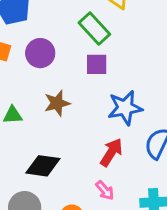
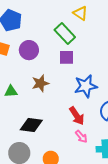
red arrow: (111, 152) -> (77, 116), turned 114
pink arrow: (105, 190) -> (81, 137), moved

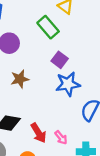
purple square: (67, 57) -> (60, 60), moved, turned 35
red arrow: (77, 116) -> (38, 133), moved

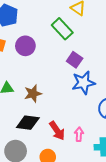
brown star: (20, 79) -> (33, 93), moved
pink arrow: (61, 137) -> (79, 134), turned -136

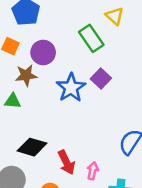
blue star: (83, 83) -> (71, 88), moved, turned -30
brown star: (33, 93) -> (26, 75), moved

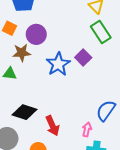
green rectangle: (91, 38) -> (101, 32), moved
pink arrow: (93, 171) -> (87, 129), moved

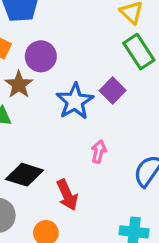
brown star: (22, 53) -> (19, 85), turned -30
pink arrow: (87, 129) -> (99, 152), moved

